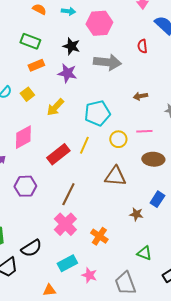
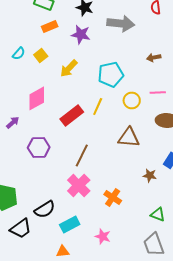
cyan rectangle: (67, 263) -> (70, 224), moved
gray trapezoid: (125, 283) -> (154, 244), moved

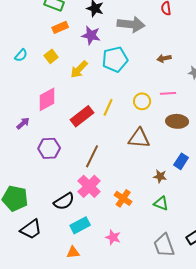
cyan semicircle: (19, 53) -> (21, 55), moved
cyan pentagon: (111, 74) -> (115, 59), moved
black semicircle: (45, 209) -> (64, 201), moved
green triangle: (158, 214) -> (161, 203), moved

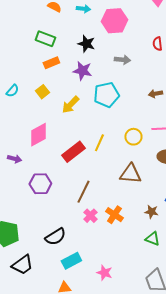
gray arrow: (131, 24) -> (122, 60), size x0.6
purple arrow: (23, 123) -> (14, 159), turned 56
pink cross: (89, 186) -> (90, 216), moved, size x0.6
orange cross: (123, 198) -> (114, 215), moved

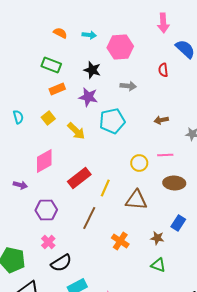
cyan semicircle: (12, 91) -> (18, 117), turned -56
yellow arrow: (70, 105) -> (76, 131), turned -90
yellow line: (99, 143) -> (105, 188), moved
pink cross: (90, 216) -> (48, 242), moved

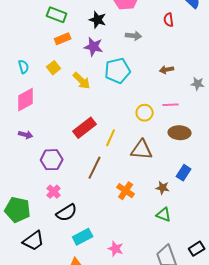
pink diamond: (44, 161) -> (26, 100), moved

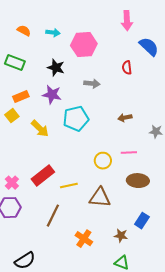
orange rectangle: (63, 39) -> (21, 97), moved
yellow line: (111, 138) -> (69, 186), turned 54
pink cross: (54, 192) -> (12, 183), moved

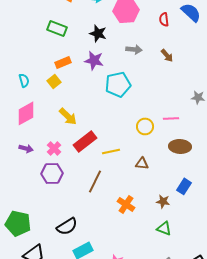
red semicircle: (127, 68) -> (164, 19), moved
brown arrow: (125, 118) -> (167, 55), moved, turned -120
yellow arrow: (40, 129) -> (68, 116), moved
brown triangle: (100, 198) -> (142, 163), size x0.6

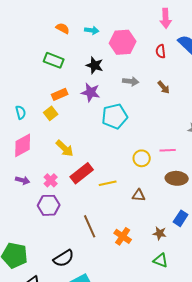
brown line: (95, 181) -> (90, 226), moved, turned -50

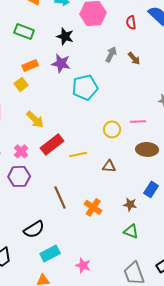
gray arrow: (131, 81) -> (111, 54), moved, turned -70

